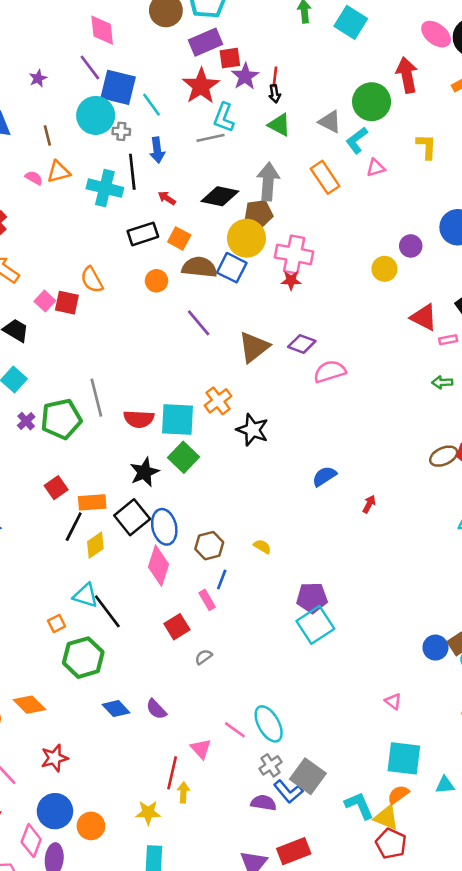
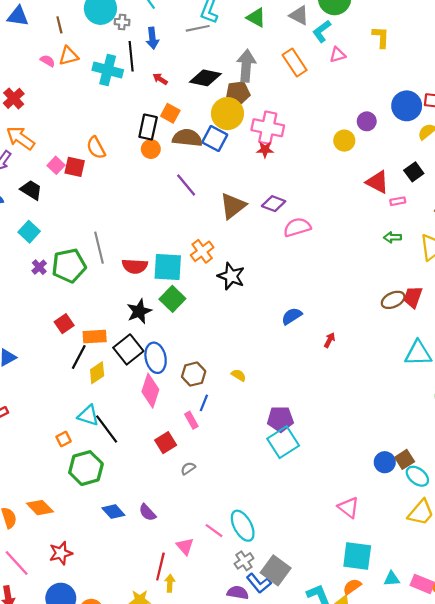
black rectangle: (143, 234) -> (148, 127), moved, turned -60
pink triangle: (393, 701) -> (349, 507), size x1.5

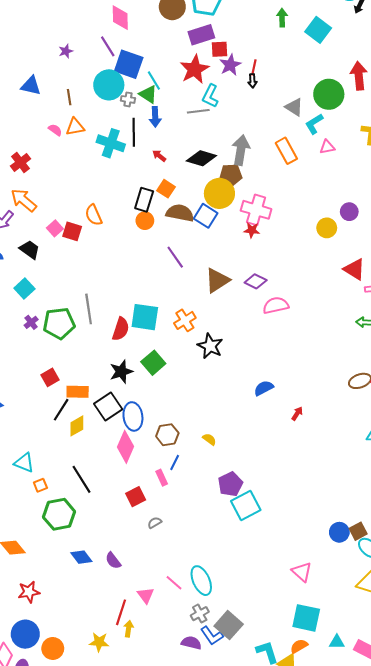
green triangle: (256, 18) -> (148, 94), moved
red semicircle: (135, 266) -> (121, 329), turned -80
cyan square: (168, 267) -> (145, 317), moved
cyan triangle: (88, 415) -> (24, 463), moved
purple pentagon: (280, 419) -> (230, 484), moved, turned -30

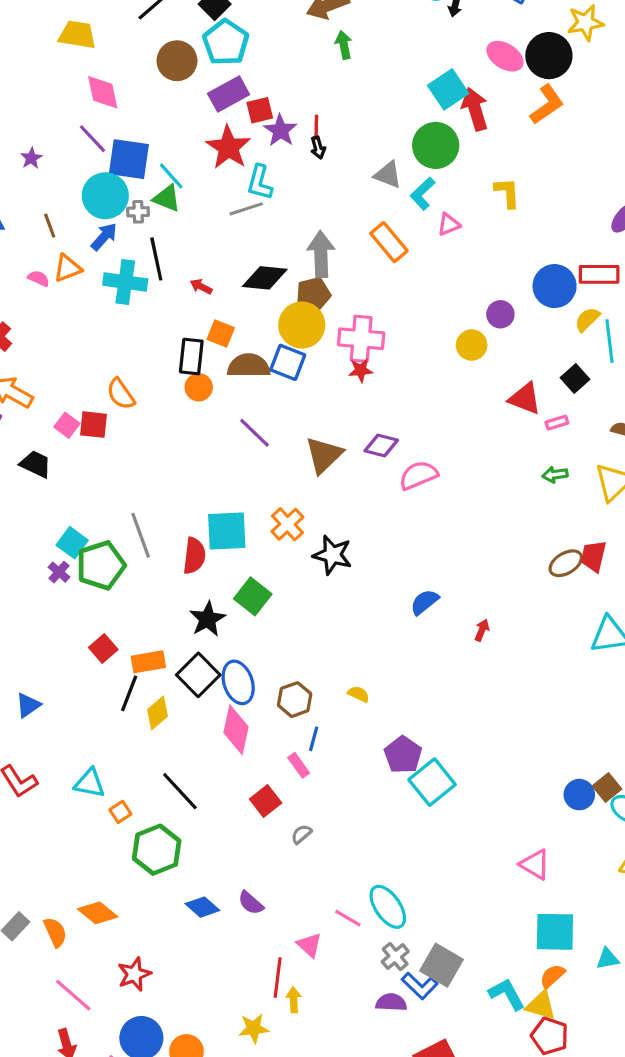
cyan square: (318, 30) -> (448, 89), moved, turned 30
blue arrow: (155, 117) -> (104, 237), moved, turned -126
cyan square: (24, 288) -> (72, 543), moved

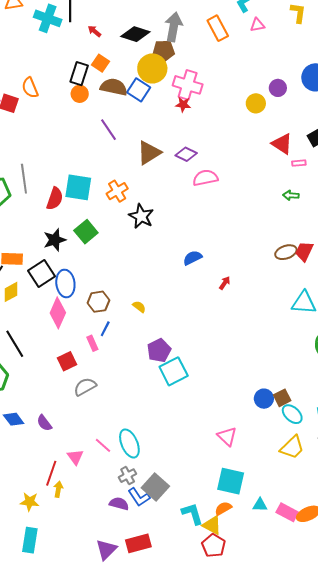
gray semicircle: (301, 834) -> (85, 387), size x1.6

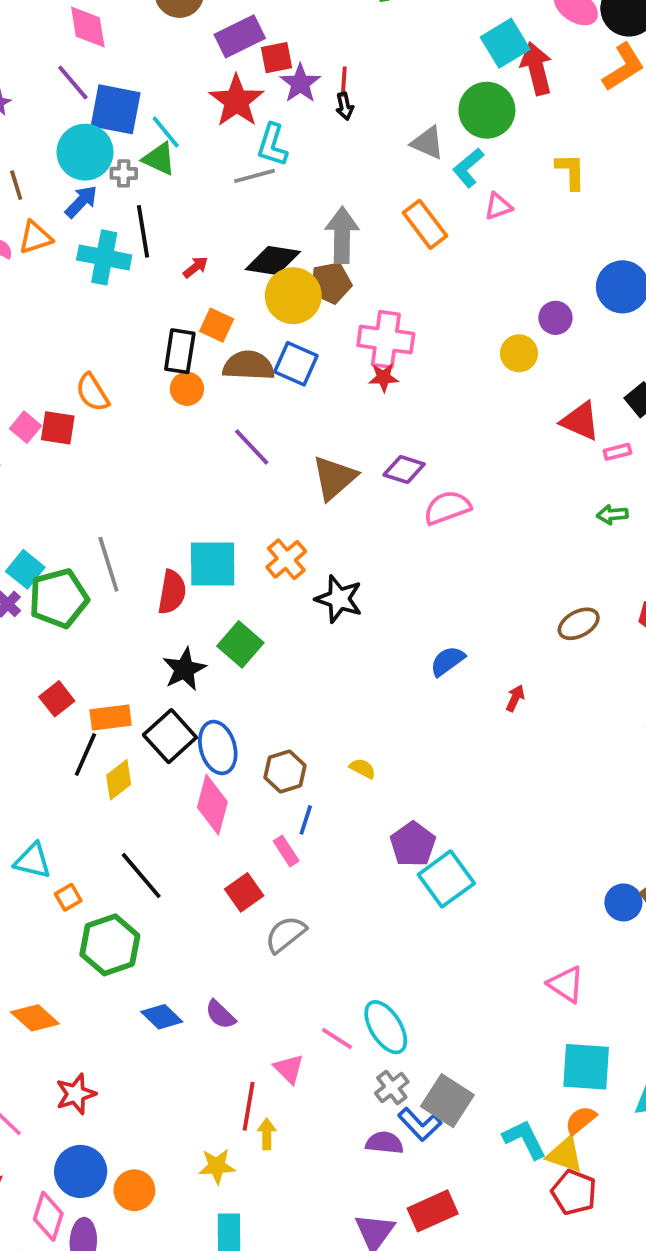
red arrow: (94, 31) -> (196, 267), turned 112
yellow circle: (152, 68) -> (293, 296), moved
brown ellipse: (286, 252) -> (579, 624), moved

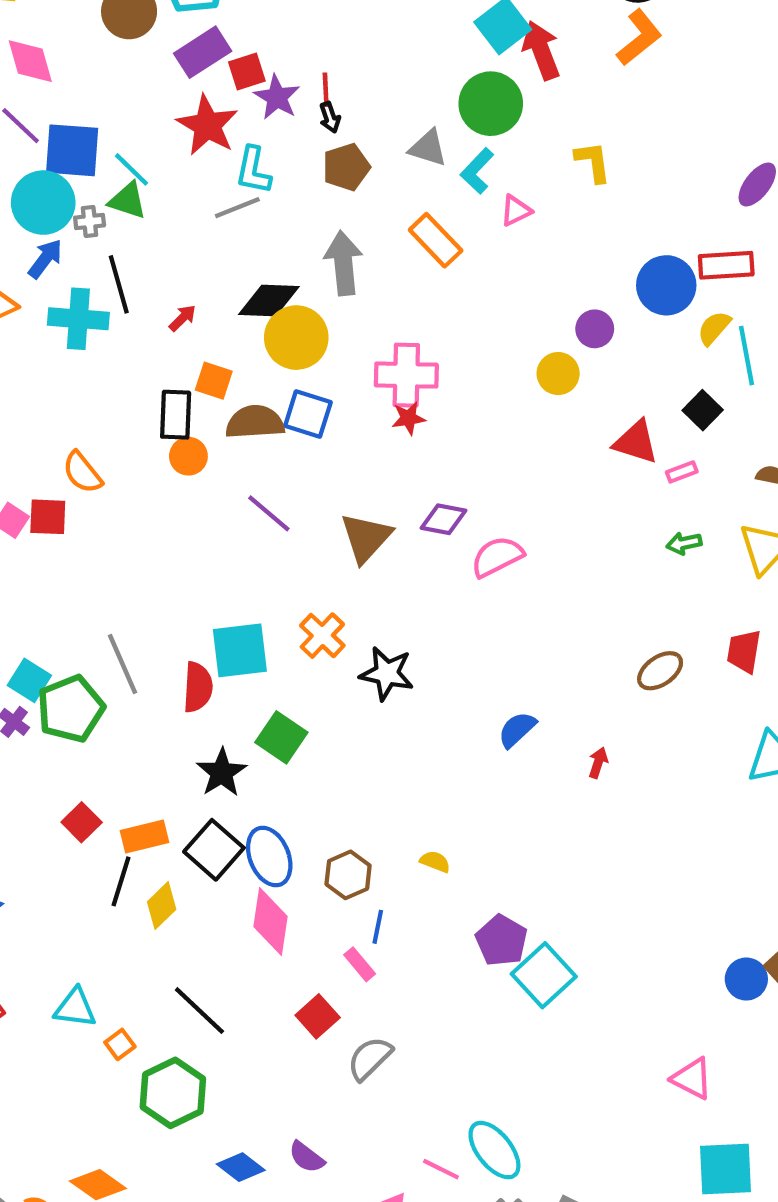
brown pentagon: (331, 283) -> (346, 167), moved

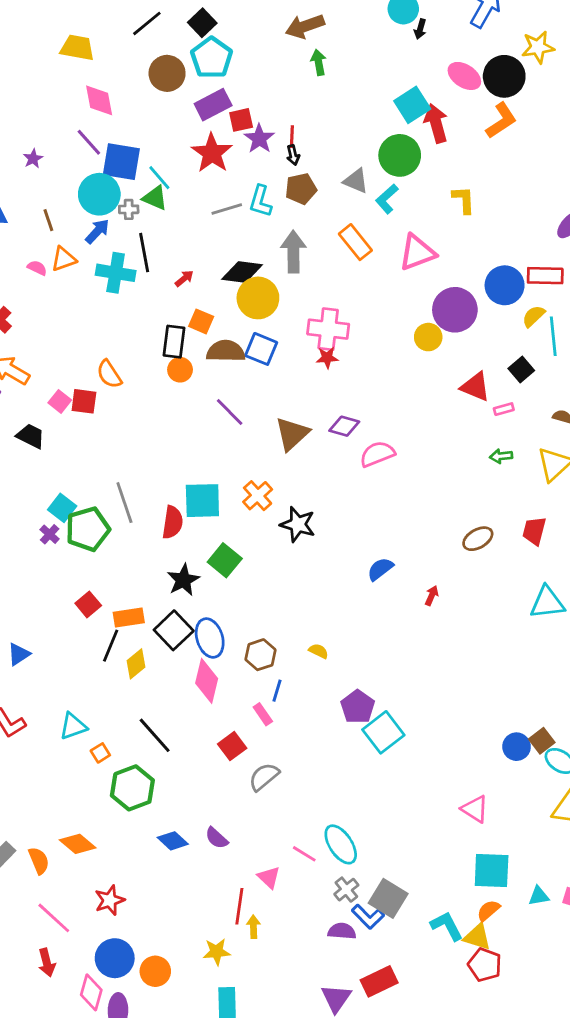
cyan L-shape: (253, 170) -> (260, 201), moved
pink triangle: (516, 211) -> (417, 252), moved, size x1.8
purple circle: (595, 329) -> (455, 310), size x1.8
cyan triangle: (75, 1008) -> (73, 726), turned -32

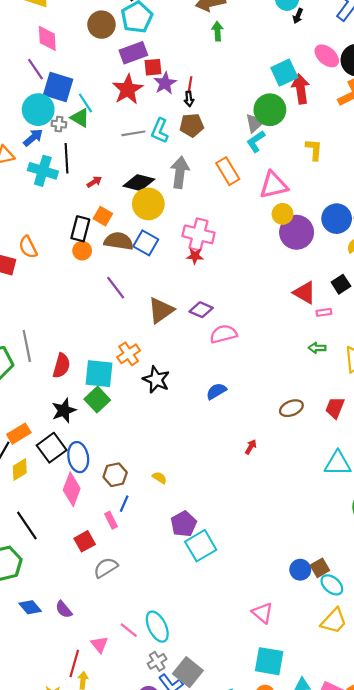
gray triangle: (356, 181) -> (255, 123), moved, turned 48
yellow circle: (428, 337) -> (283, 214), moved
cyan square: (202, 501) -> (99, 374), moved
blue semicircle: (380, 569) -> (216, 391), moved
orange rectangle: (129, 617) -> (19, 434), turned -30

